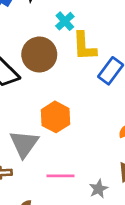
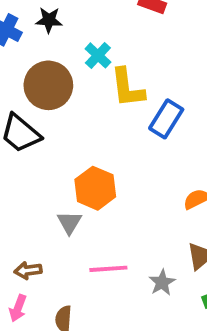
brown circle: (39, 55) -> (48, 85), moved
gray triangle: (24, 144) -> (69, 222), moved, size x0.6

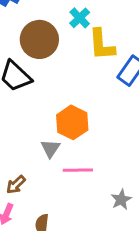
pink line: (108, 269) -> (78, 170), moved
brown arrow: (28, 270) -> (16, 185), turned -40

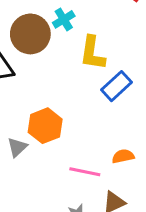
cyan cross: (80, 18) -> (64, 19), moved
pink line: (78, 170) -> (85, 172), moved

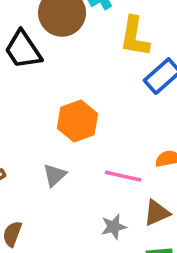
gray triangle: (17, 147) -> (54, 175), moved

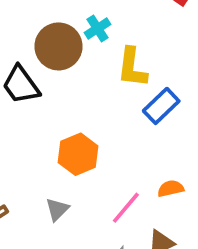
pink line: (123, 176) -> (126, 208), turned -60

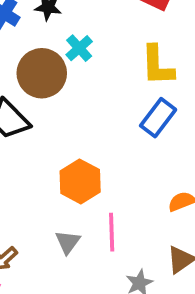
yellow L-shape: (132, 68) -> (157, 65), moved
pink line: (126, 208) -> (112, 232), moved, turned -33

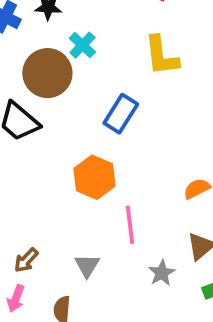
blue rectangle: (158, 118) -> (121, 114), moved
gray triangle: (68, 242) -> (87, 266), moved

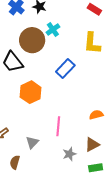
orange hexagon: (95, 177) -> (31, 92), moved

